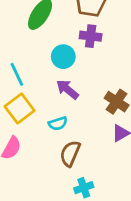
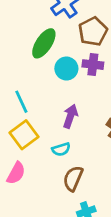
cyan circle: (63, 57) -> (66, 69), moved
purple arrow: (67, 89) -> (70, 116), turned 70

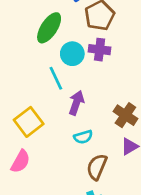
cyan line: (21, 102) -> (56, 78), moved
cyan semicircle: (61, 149) -> (83, 137), moved
brown semicircle: (73, 178) -> (97, 167), moved

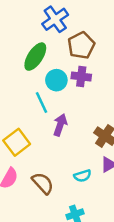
cyan semicircle: (83, 137) -> (82, 176), moved
brown semicircle: (97, 167) -> (43, 183), moved, turned 115

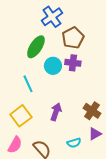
cyan line: (42, 103) -> (28, 84), moved
purple arrow: (60, 125) -> (56, 112), moved

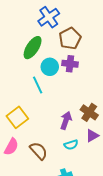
cyan line: (28, 84) -> (38, 85), moved
purple arrow: (56, 112) -> (66, 120), moved

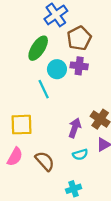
yellow square: (17, 117) -> (22, 125), turned 35

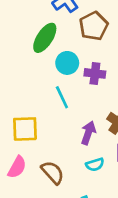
purple cross: (79, 66) -> (95, 73), moved
cyan line: (44, 89) -> (62, 97), moved

